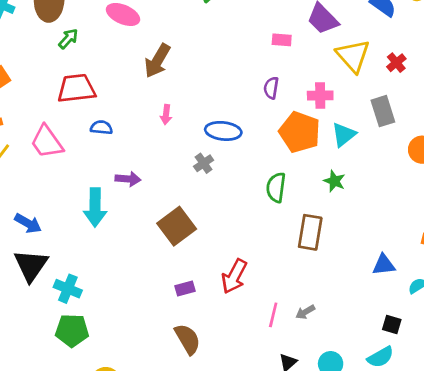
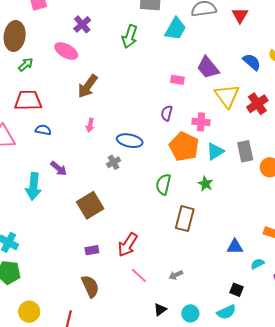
red cross: (396, 63) -> (257, 104), size x1.5
gray rectangle: (383, 111) -> (245, 151), moved
purple arrow: (128, 179) -> (59, 168), turned 30
pink line: (273, 315) -> (139, 275), moved, turned -66

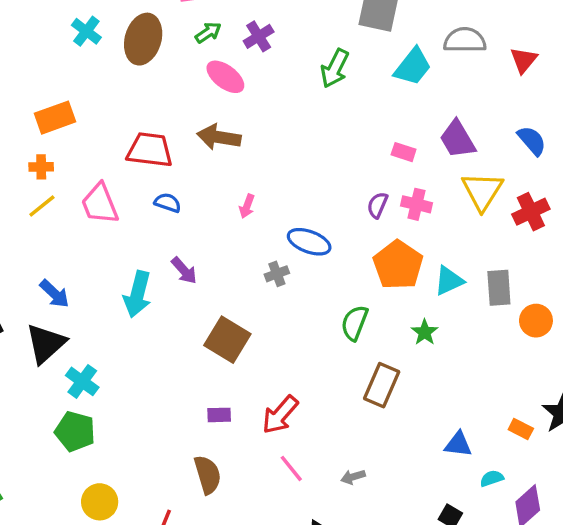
green arrow: (26, 65) -> (208, 33), moved
brown arrow: (88, 86) -> (219, 137), moved, turned 55
pink cross: (201, 122) -> (417, 204), moved
brown square: (90, 205) -> (227, 340), turned -36

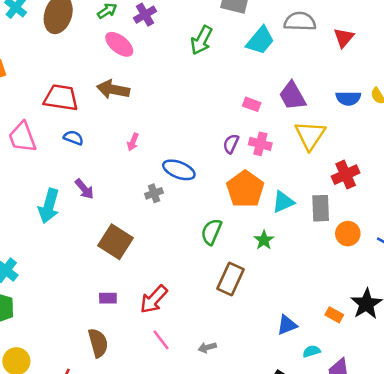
blue semicircle: (532, 141) -> (348, 98), turned 130
red cross: (531, 212) -> (346, 175), moved
blue triangle: (458, 444) -> (287, 325), turned -30

